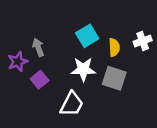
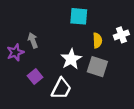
cyan square: (87, 36) -> (79, 16), moved, turned 36
white star: (83, 69) -> (71, 59), turned -30
purple square: (40, 80) -> (35, 77), moved

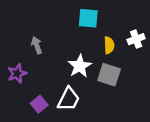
purple star: (15, 52) -> (17, 73), moved
purple square: (35, 77) -> (39, 104), moved

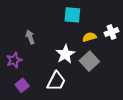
yellow semicircle: (109, 45) -> (89, 37), turned -104
gray square: (109, 75) -> (89, 61), turned 30
purple square: (39, 104) -> (22, 85), moved

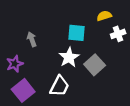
cyan square: (72, 15) -> (76, 33), moved
yellow semicircle: (89, 37) -> (104, 16), moved
purple square: (22, 85) -> (23, 90), size x1.5

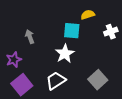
yellow semicircle: (104, 16) -> (88, 15), moved
gray square: (95, 65) -> (98, 80), moved
white trapezoid: (59, 86) -> (56, 81), turned -150

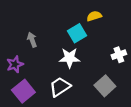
cyan square: (72, 31) -> (77, 33), turned -36
white cross: (111, 32) -> (119, 55), moved
white star: (65, 54) -> (70, 58), turned 30

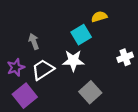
gray square: (105, 86) -> (90, 92), moved
white trapezoid: (60, 87) -> (43, 70), moved

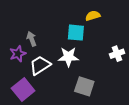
cyan square: (81, 35) -> (76, 33), turned 36
purple star: (16, 67) -> (18, 54), moved
gray square: (90, 92) -> (84, 86), turned -30

